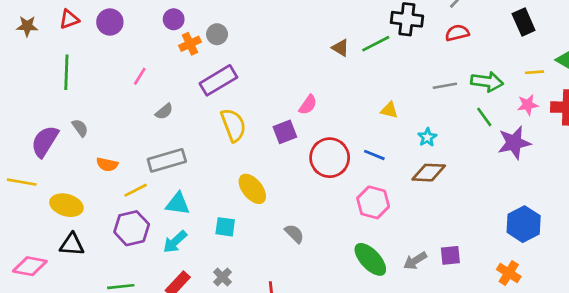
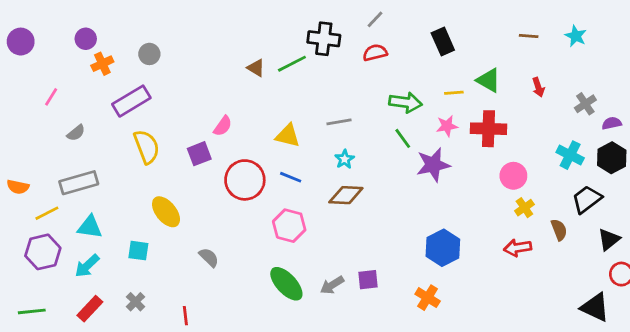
gray circle: (217, 34) -> (149, 54), moved
gray line: (445, 86) -> (339, 122), moved
yellow triangle: (389, 110) -> (288, 136), moved, size x1.4

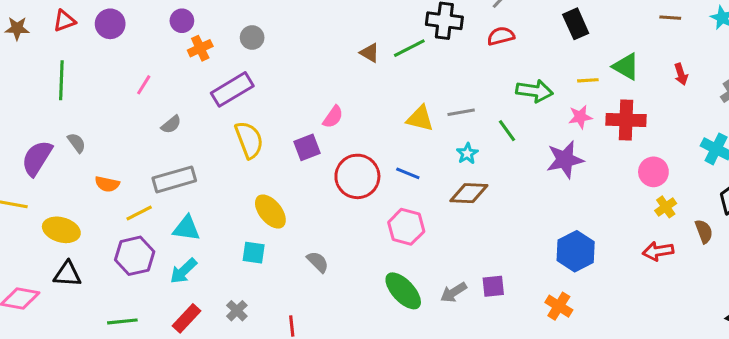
yellow triangle: (288, 136) -> (420, 118), moved
green line: (403, 138) -> (507, 131), moved
cyan square: (138, 251) -> (254, 253), moved

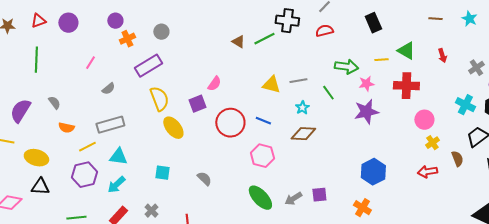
pink star: (580, 117) -> (366, 84), moved
gray semicircle: (77, 143) -> (54, 103), moved
yellow ellipse: (270, 212) -> (173, 128), moved

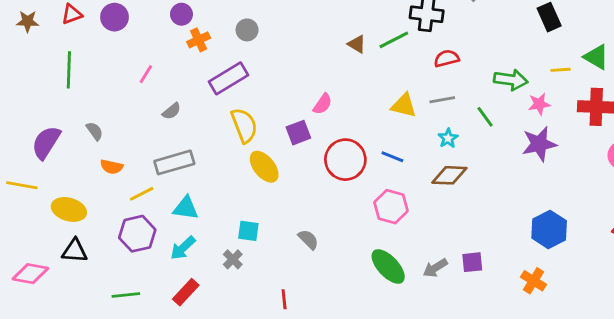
red semicircle: (324, 31) -> (447, 58), moved
gray cross: (151, 211) -> (233, 259), moved

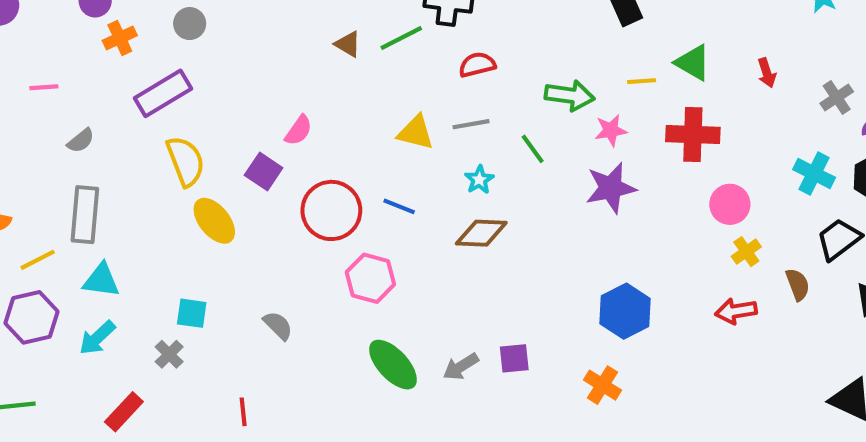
pink line: (146, 74) -> (44, 87), turned 54
purple square: (298, 133) -> (264, 171), turned -35
gray rectangle: (174, 162) -> (85, 215), turned -69
pink hexagon: (391, 207) -> (370, 278), moved
red rectangle: (186, 292) -> (124, 412), moved

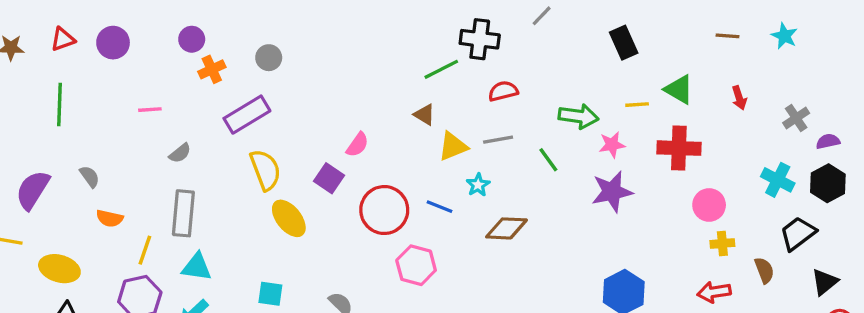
brown triangle: (348, 44) -> (424, 115), moved
yellow triangle: (416, 132) -> (453, 146), turned -36
cyan star: (479, 180) -> (478, 185), moved
yellow cross: (746, 252) -> (722, 243), turned 30
yellow line: (38, 260) -> (145, 250), turned -44

